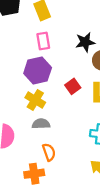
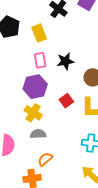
black star: (85, 42) -> (65, 61), moved
orange semicircle: (49, 152) -> (45, 159), turned -112

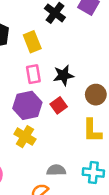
red square: (66, 101) -> (59, 105), moved
gray semicircle: (38, 134) -> (56, 170), moved

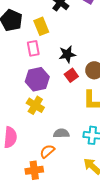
pink rectangle: (33, 74) -> (33, 48), moved
red square: (59, 105) -> (71, 75), moved

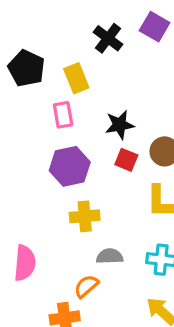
red square: (71, 75) -> (126, 160), turned -32
yellow cross: (35, 105) -> (85, 216), moved, turned -36

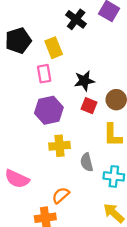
black pentagon: (26, 68) -> (18, 41), turned 30
gray semicircle: (110, 256) -> (87, 162), moved, turned -102
pink semicircle: (25, 263) -> (17, 179), turned 110

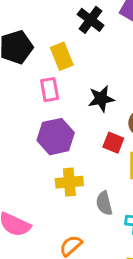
red square: (89, 106) -> (113, 143), moved

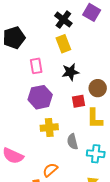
yellow rectangle: (62, 56) -> (63, 44), moved
red square: (113, 143) -> (79, 101), turned -32

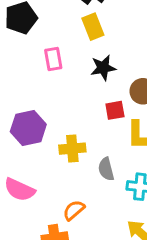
purple hexagon: (40, 97) -> (28, 128), moved

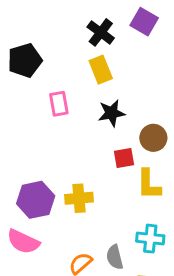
purple hexagon: (28, 128) -> (36, 200), moved
gray semicircle: (106, 169) -> (115, 257), moved

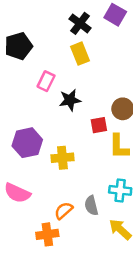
pink rectangle: (59, 104) -> (46, 81), turned 36
black star: (112, 113) -> (70, 100), moved
purple hexagon: (36, 200) -> (27, 143), moved

